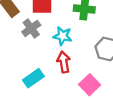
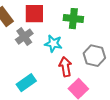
red arrow: (64, 62) -> (65, 67), moved

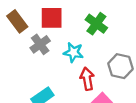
green cross: (73, 19) -> (96, 24), turned 30

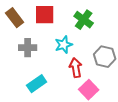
gray cross: (40, 44) -> (28, 48), moved, turned 36
cyan star: (73, 52) -> (64, 45), turned -30

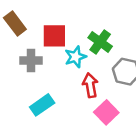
red square: (45, 15) -> (54, 36), moved
green cross: (84, 20) -> (100, 42), moved

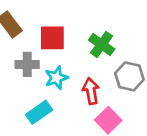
cyan star: (75, 57) -> (56, 78), moved

